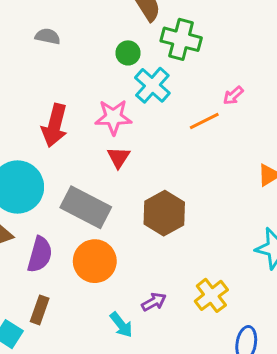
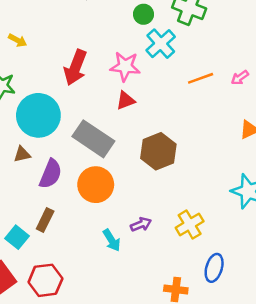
pink arrow: (233, 96) -> (240, 78), moved
red triangle: (119, 157) -> (126, 100), turned 30

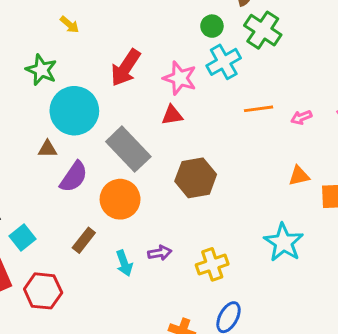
brown rectangle: (45, 220) -> (84, 240), moved

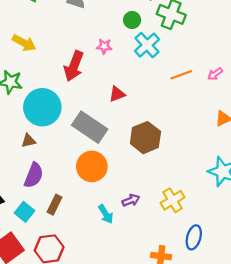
yellow arrow: (69, 25) -> (24, 43), size x1.5
pink star: (180, 78) -> (104, 46), moved, size x0.6
purple semicircle: (74, 177) -> (34, 175), moved
brown rectangle: (84, 240) -> (55, 205), moved

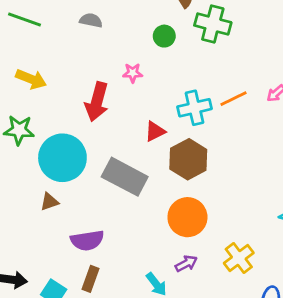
cyan cross: (147, 45) -> (194, 108), moved, turned 35
brown hexagon: (145, 138) -> (188, 159), moved
orange circle: (92, 166) -> (187, 217), moved
purple semicircle: (34, 175) -> (87, 240), moved, turned 65

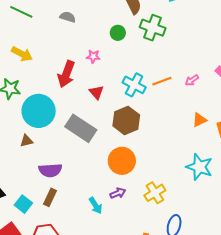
cyan cross: (194, 108) -> (134, 85), turned 35
red triangle: (155, 131) -> (96, 92), moved, turned -49

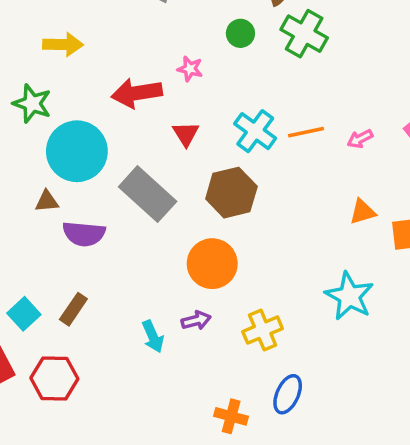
yellow arrow: (22, 54) -> (63, 44), turned -35
red arrow: (66, 74) -> (137, 93), turned 52
purple semicircle: (50, 170) -> (84, 234), moved

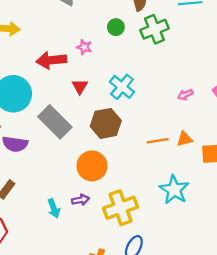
green cross: (304, 34) -> (154, 29), turned 36
orange line: (306, 132) -> (158, 141), moved
yellow cross: (263, 330) -> (121, 208), size x1.4

